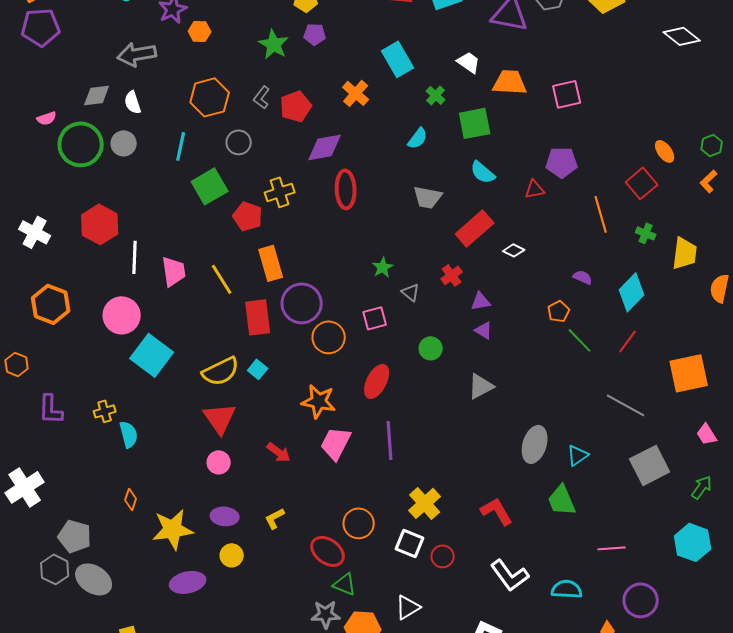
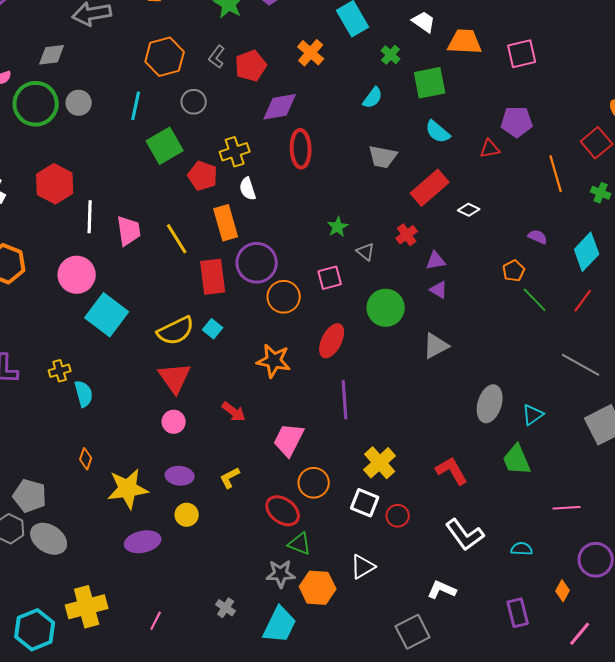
white semicircle: (133, 102) -> (248, 189), moved
green circle: (431, 348) -> (386, 308), size x1.6
pink trapezoid: (336, 443) -> (289, 440), moved
cyan semicircle: (567, 589) -> (522, 549), size x0.7

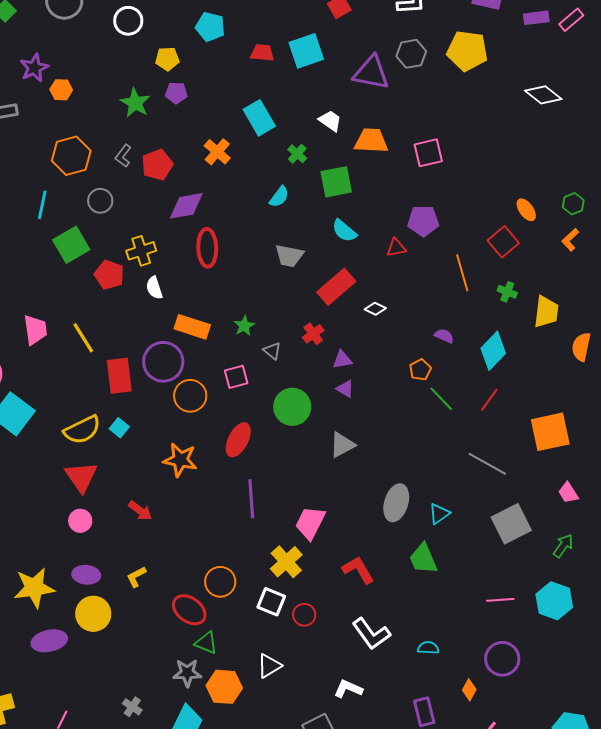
orange rectangle: (226, 223) -> (192, 327), moved, turned -56
pink trapezoid: (289, 440) -> (310, 523), moved
pink line: (567, 508) -> (500, 600), moved
yellow circle: (187, 515) -> (93, 614), size x1.5

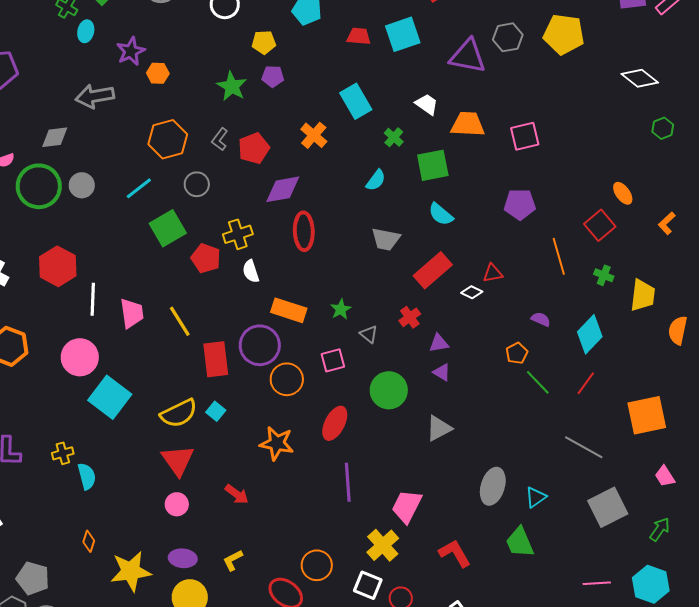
green hexagon: (573, 204) -> (663, 128), moved
cyan line: (42, 205) -> (139, 188), turned 40
red triangle: (396, 248) -> (493, 273), moved

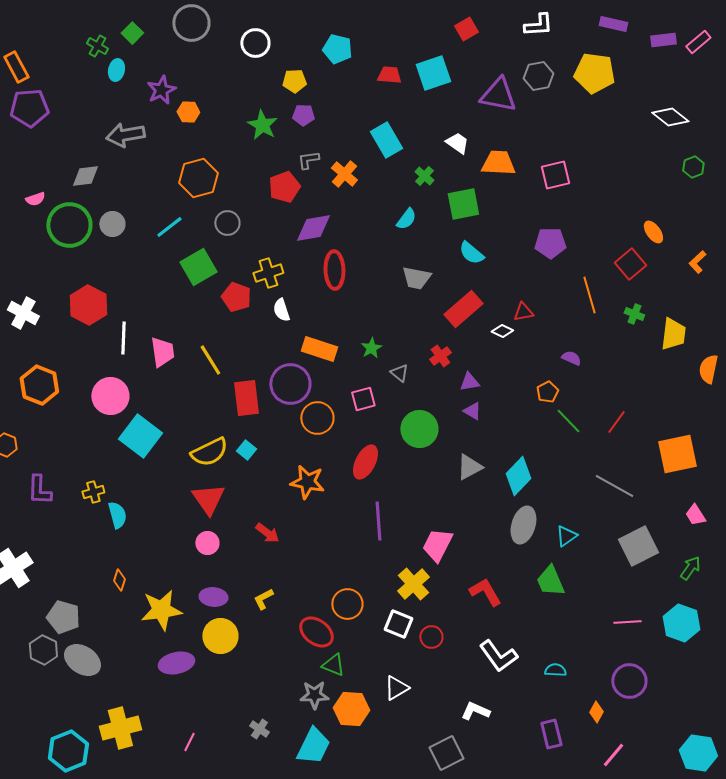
gray L-shape: (220, 139) -> (308, 160), moved, turned 45
cyan diamond: (590, 334) -> (518, 476), moved

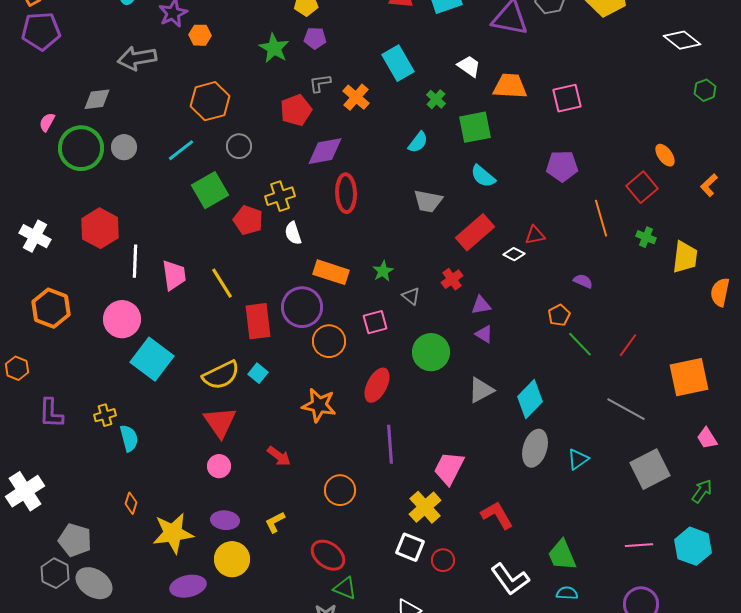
pink semicircle: (35, 199) -> (47, 122), turned 138
green trapezoid: (550, 581) -> (562, 555), moved
orange circle: (347, 604) -> (340, 490), moved

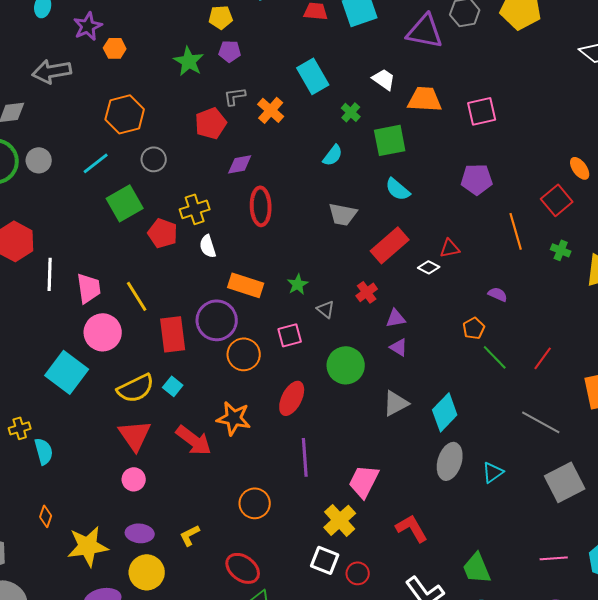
purple diamond: (325, 151) -> (240, 164), size x0.7
pink circle: (122, 319) -> (103, 332), moved
red arrow: (279, 456) -> (194, 440), moved, size x1.5

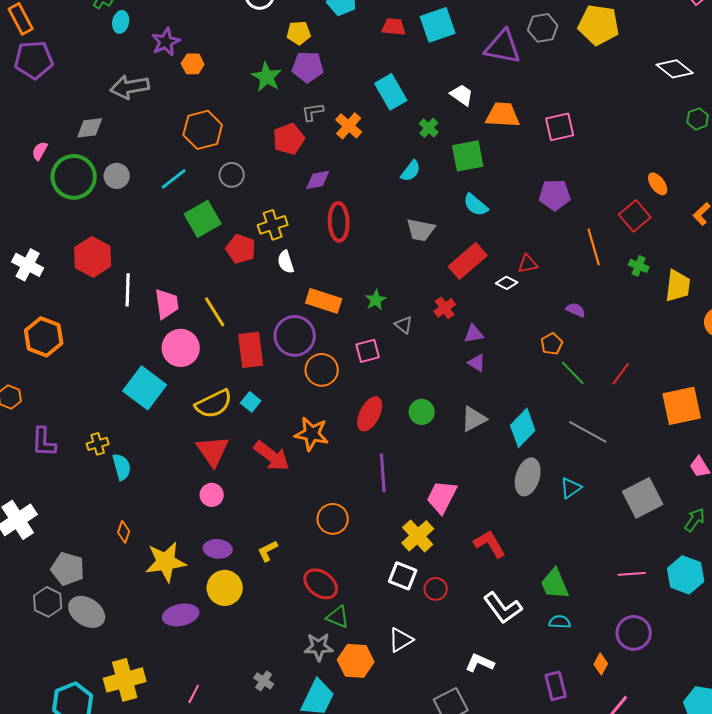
purple pentagon: (230, 51) -> (308, 67), size x1.4
green circle: (346, 365) -> (422, 412), moved, size x0.7
gray line: (541, 422) -> (588, 432), moved

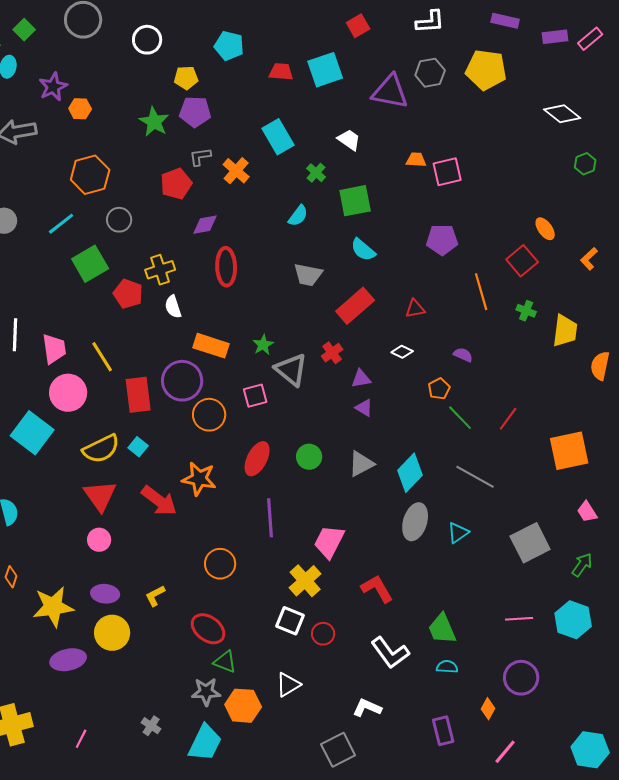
orange trapezoid: (503, 115) -> (416, 160), moved, size x0.6
white diamond: (507, 283) -> (402, 352), moved
gray triangle: (404, 325) -> (291, 370), size x1.8

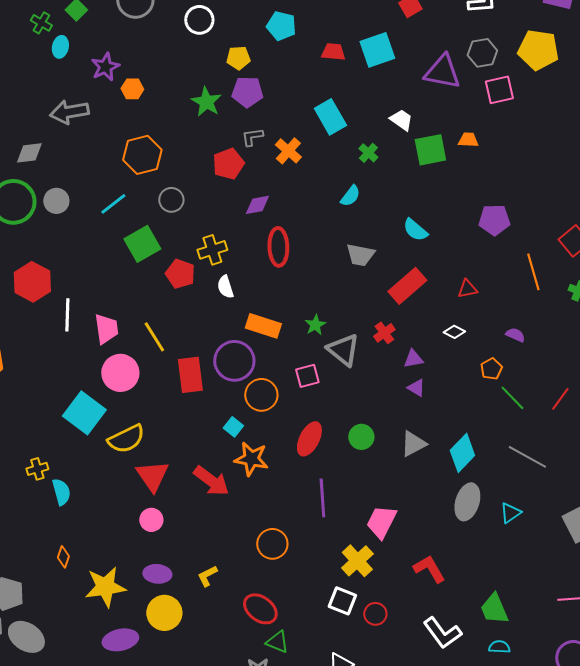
pink square: (447, 172) -> (499, 90), moved
green square: (355, 201) -> (430, 150), moved
cyan square: (138, 447) -> (233, 427), moved
yellow semicircle: (101, 449) -> (126, 439), moved

